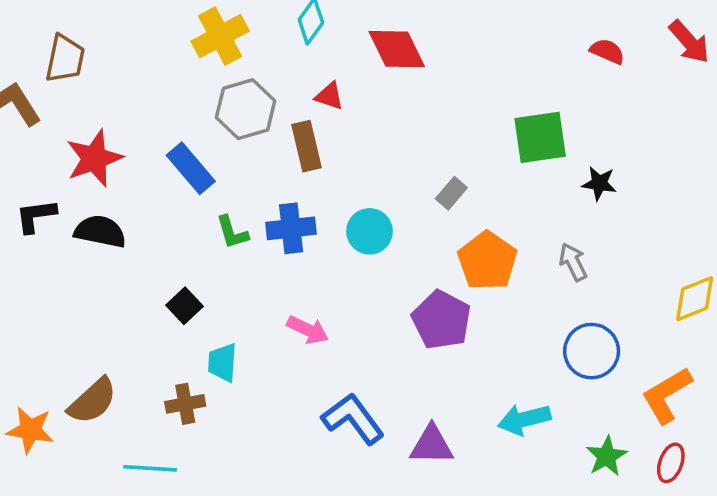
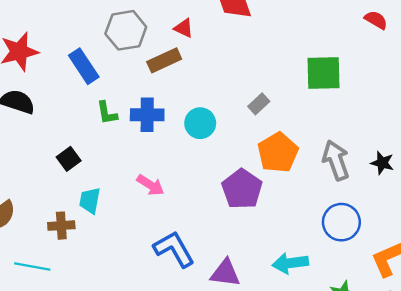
brown rectangle: (306, 146) -> (164, 60), turned 72
black star: (599, 183) -> (382, 163), moved
gray arrow: (573, 262) -> (336, 160), size x1.5

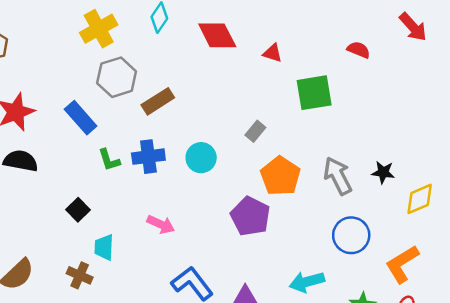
red semicircle: (376, 20) -> (359, 50), moved
red triangle: (184, 28) -> (273, 53), moved
brown cross: (61, 226) -> (80, 275), turned 35

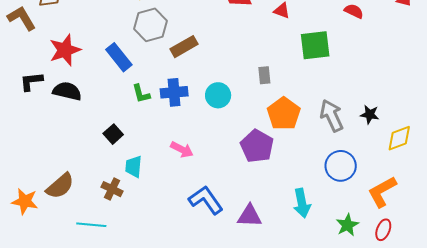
gray rectangle: (255, 131) -> (264, 75), turned -48
cyan arrow: (307, 282) -> (302, 203), turned -88

